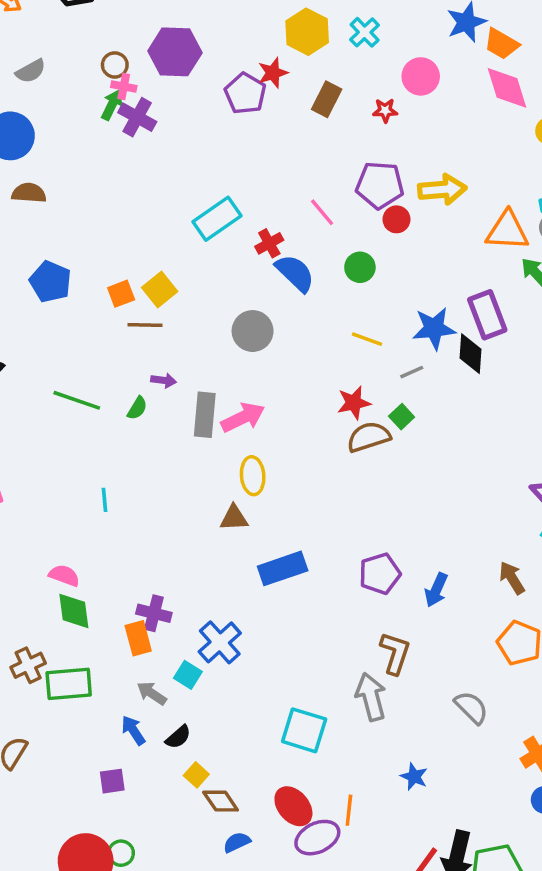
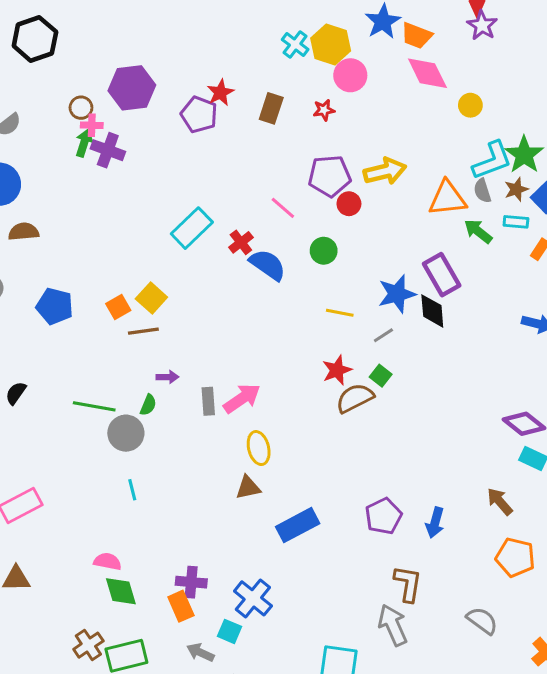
yellow hexagon: (307, 32) -> (331, 45), moved
gray circle: (253, 331) -> (126, 433), moved
gray rectangle: (205, 415) -> (208, 401), size x0.7

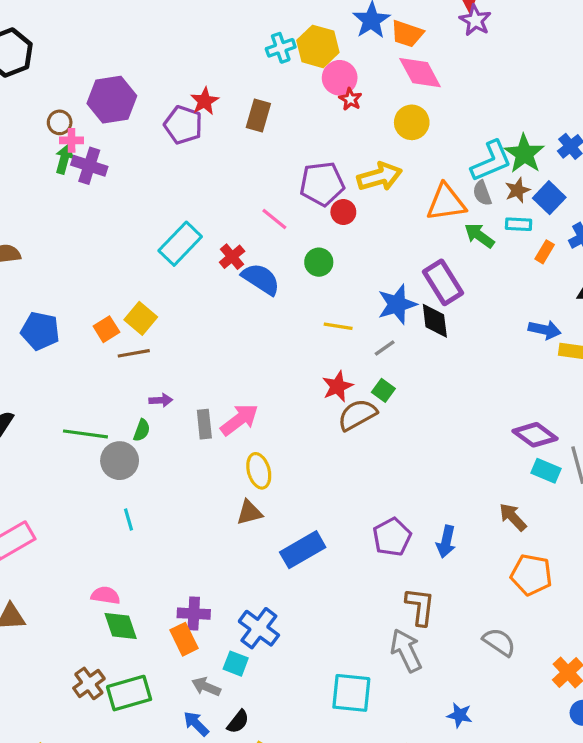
cyan cross: (295, 44) -> (281, 48), turned 36
yellow circle: (470, 105) -> (412, 122), moved, size x1.4
red star: (324, 110) -> (350, 99), moved, turned -30

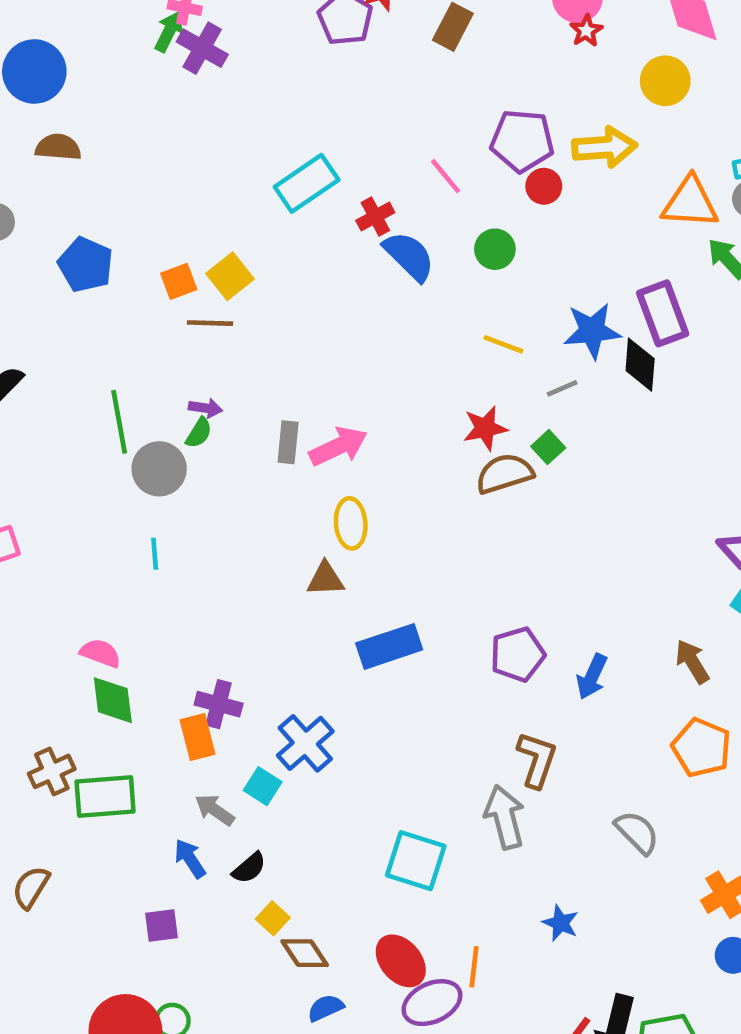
purple arrow: (161, 400) -> (205, 408), moved
green line: (85, 434) -> (119, 422), turned 60

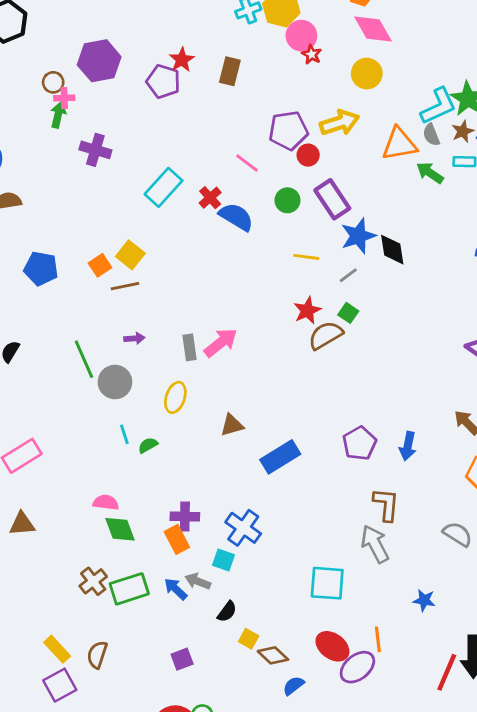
purple cross: (202, 48) -> (95, 150), moved
purple rectangle: (663, 313) -> (332, 199), moved
green semicircle: (199, 433) -> (148, 445), moved, turned -138
yellow ellipse: (351, 523) -> (175, 397), moved, turned 36
blue arrow: (190, 859) -> (176, 589), moved

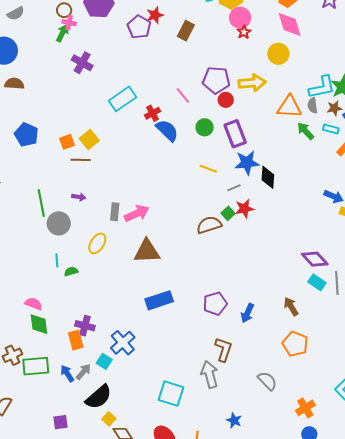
red star: (307, 311) -> (244, 209), moved
brown triangle: (232, 425) -> (147, 251), moved, size x1.6
gray arrow: (198, 581) -> (83, 372), turned 96
black semicircle: (227, 612) -> (99, 397), size x1.8

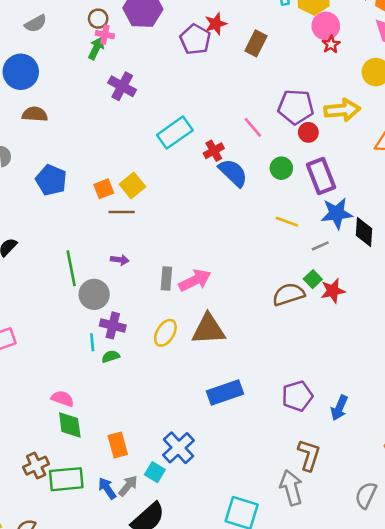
red star: (244, 209) -> (333, 291), moved
yellow ellipse: (97, 243) -> (165, 333), moved
purple cross: (85, 326) -> (113, 325), moved
gray semicircle: (267, 381) -> (366, 495), turned -110

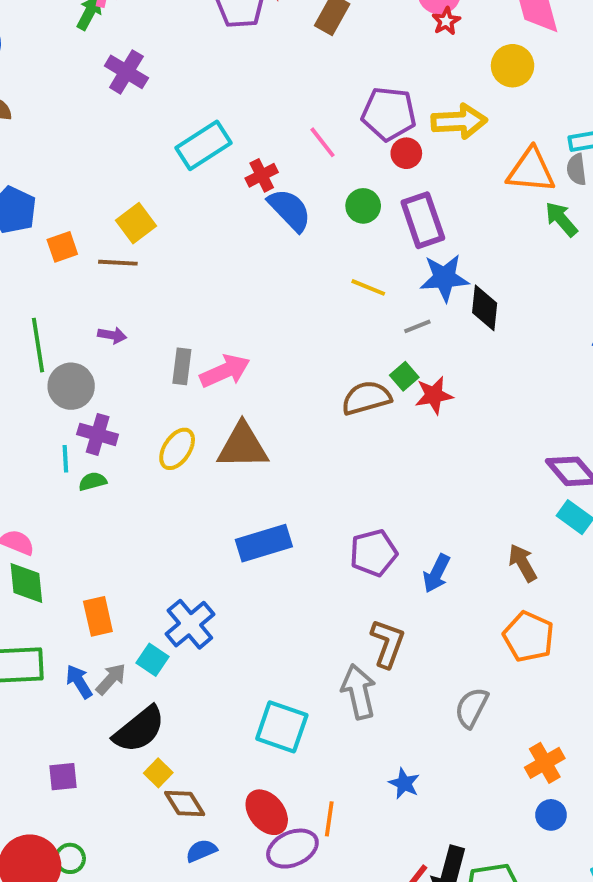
orange square: (104, 189) -> (62, 247), moved

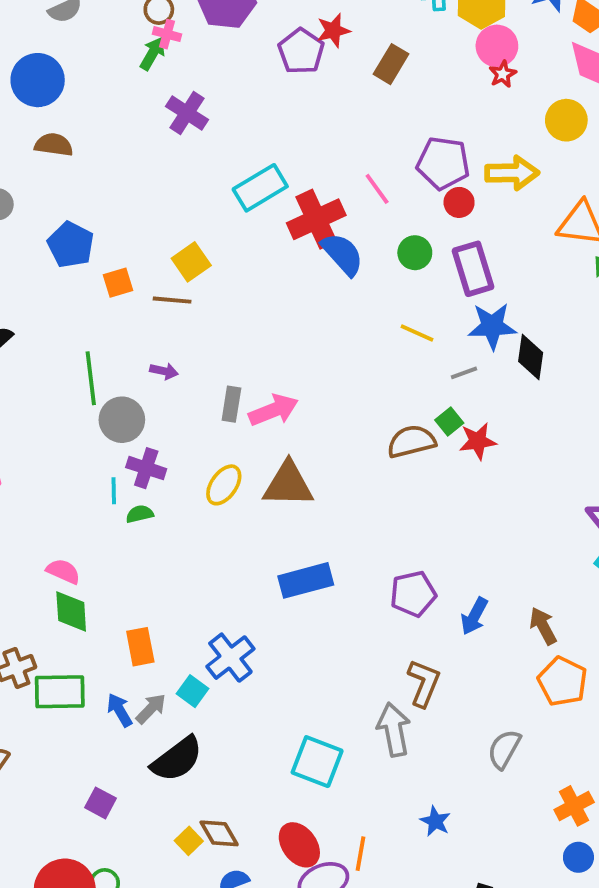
red cross: (262, 175) -> (316, 219), size x1.8
brown arrow: (523, 563) -> (543, 626), moved
yellow square: (158, 773) -> (189, 841), moved
purple square: (63, 777) -> (101, 803), turned 32

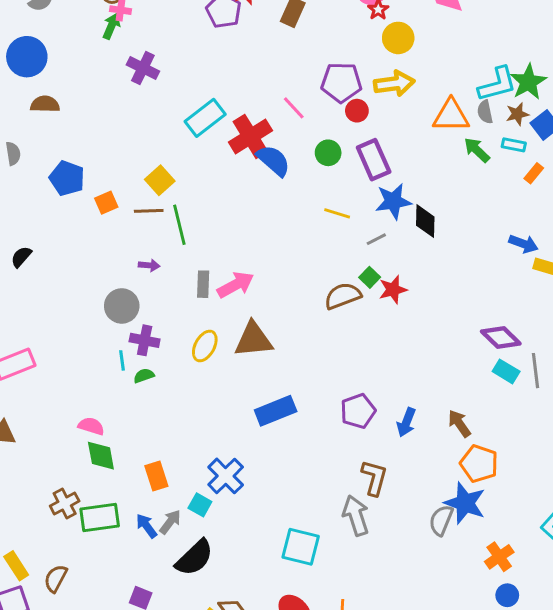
yellow circle: (566, 120) -> (398, 38), moved
green line: (91, 378) -> (179, 225), moved
blue star: (435, 821) -> (465, 503), moved, size x1.8

